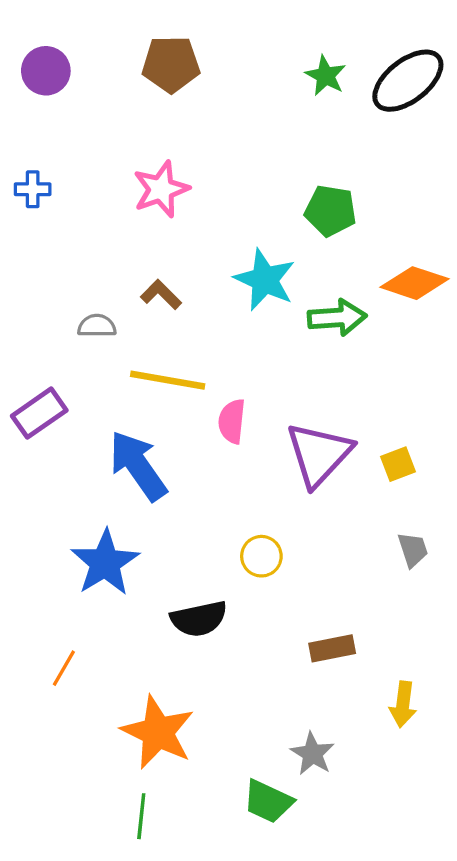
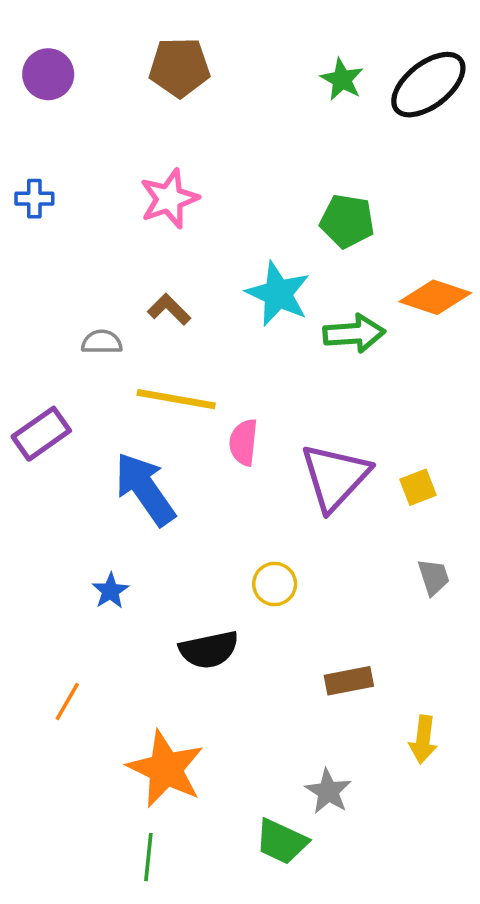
blue star: (105, 563) -> (110, 591), size x0.5

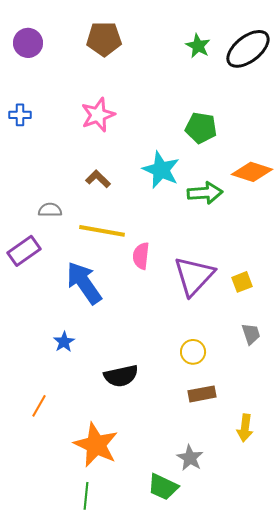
gray semicircle: (102, 342) -> (50, 210), moved
yellow circle: (275, 584) -> (193, 352), moved

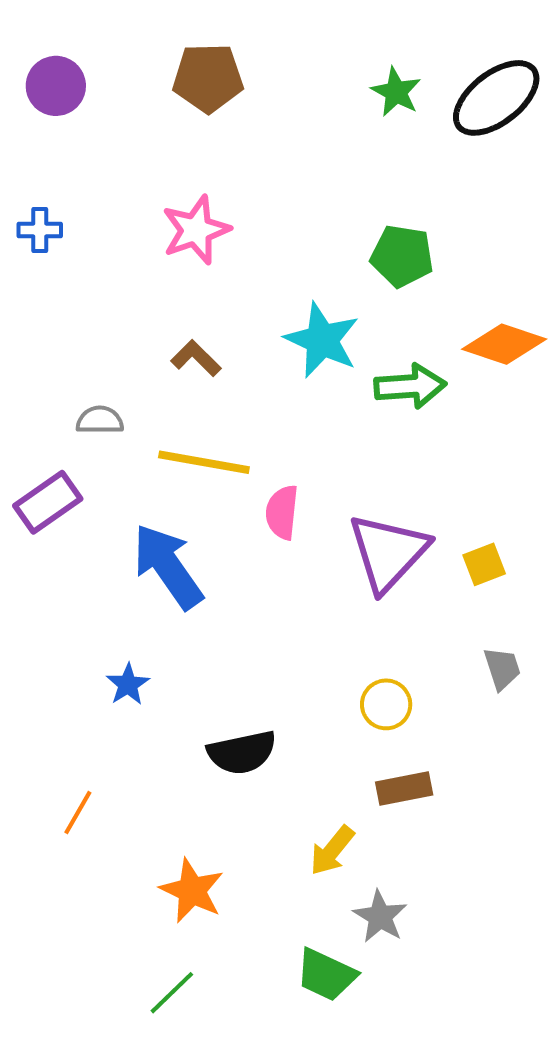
yellow arrow: (245, 428) -> (332, 851), moved, turned 32
orange star: (96, 445) -> (192, 891), size x0.7
green line: (86, 496) -> (172, 993), turned 40

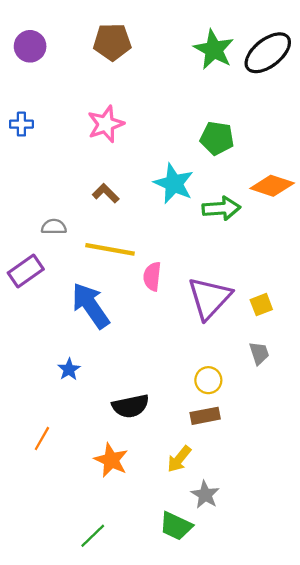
green star: (396, 92) -> (214, 50), size x1.5
gray trapezoid: (502, 668) -> (259, 353), moved
brown rectangle: (404, 789) -> (205, 416), moved
orange star: (192, 891) -> (111, 460), moved

